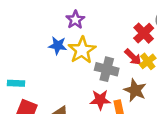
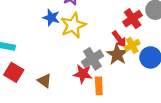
gray cross: (107, 69) -> (92, 59), moved, turned 35
brown star: (135, 90) -> (117, 55), moved

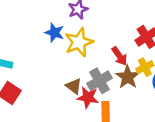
red arrow: (119, 39) -> (119, 56), moved
brown triangle: (44, 81) -> (74, 86), moved

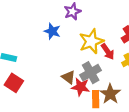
yellow star: (79, 42) -> (91, 41), moved
brown star: (128, 77) -> (110, 94), moved

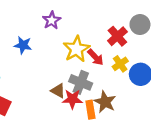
blue star: (52, 31) -> (23, 45), moved
gray cross: (91, 73) -> (81, 82), turned -30

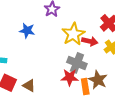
red arrow: (95, 57) -> (90, 41), turned -35
brown triangle: (58, 91) -> (29, 86), moved

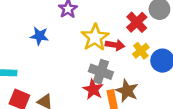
red star: (70, 77) -> (93, 89), turned 30

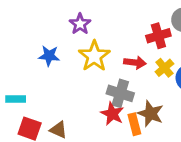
red cross: (137, 22) -> (158, 36), turned 30
yellow star: (95, 37) -> (94, 56), moved

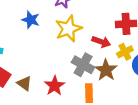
red star: (112, 114) -> (55, 86), moved
brown star: (151, 114) -> (106, 70), moved

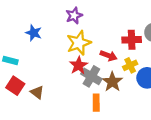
blue star: (31, 20) -> (34, 33), moved
red star: (55, 86) -> (79, 65), moved

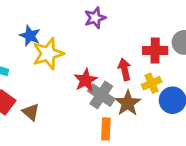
purple star: (74, 16) -> (95, 18), moved
yellow star: (79, 43) -> (48, 54), moved
red arrow: (109, 56) -> (125, 69), turned -126

